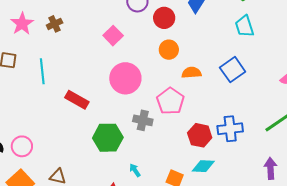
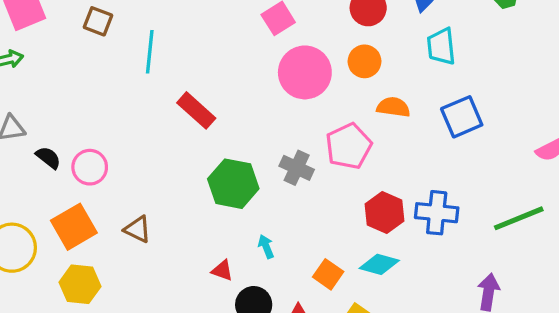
cyan trapezoid: (244, 26) -> (441, 46), moved
pink circle: (125, 78) -> (305, 72), moved

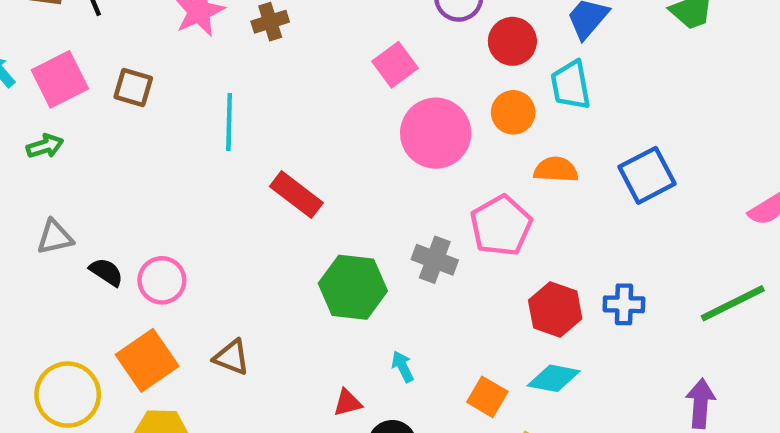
brown square: (98, 21) -> (133, 87), moved
cyan trapezoid: (441, 46) -> (571, 85), moved
blue cross: (437, 213) -> (624, 304), size x0.7
red triangle: (222, 270) -> (347, 403), turned -30

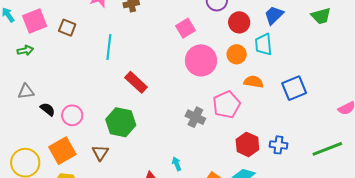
green hexagon: (353, 287) -> (121, 122), moved
brown triangle: (232, 357) -> (100, 153), turned 36

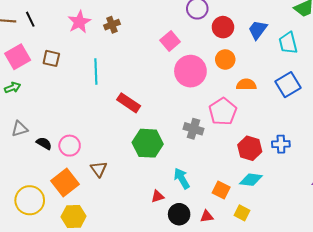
blue trapezoid: (274, 15) -> (258, 30), moved
cyan trapezoid: (263, 44) -> (288, 43), moved
green hexagon: (121, 122) -> (148, 143), moved
brown triangle: (100, 153) -> (99, 169), moved
cyan arrow: (177, 164) -> (182, 178), size x1.5

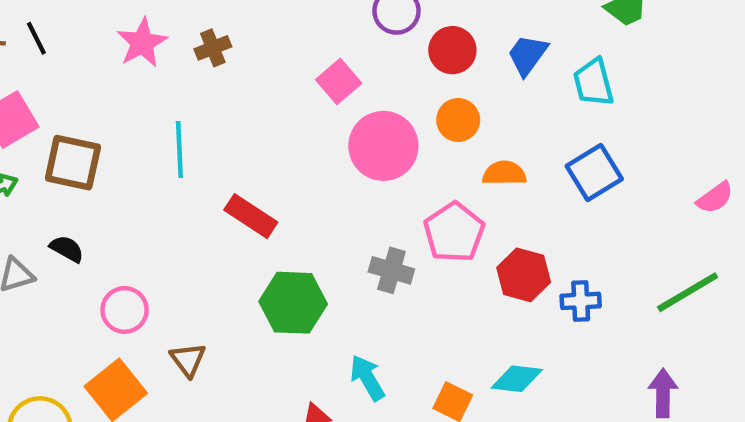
brown square: (51, 58) -> (73, 163), moved, size x1.5
black semicircle: (44, 143) -> (67, 249), moved
red hexagon: (250, 148) -> (524, 275), moved

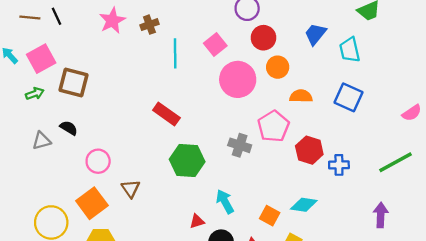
red circle: (452, 50) -> (264, 38), moved
cyan line: (179, 149) -> (175, 53), moved
blue square: (594, 172) -> (348, 97), turned -36

